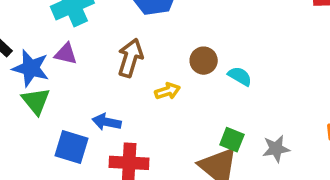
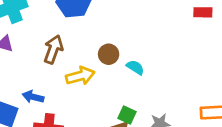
yellow arrow: (168, 91) -> (80, 76), size x1.5

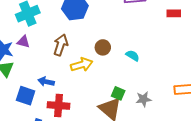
cyan semicircle: (135, 67) -> (133, 56), moved

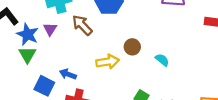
purple triangle: (23, 42) -> (50, 29), turned 40
brown arrow: (61, 45) -> (82, 25), moved, turned -70

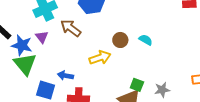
green triangle: (27, 55) -> (25, 64), size x1.4
cyan semicircle: (162, 60) -> (146, 40), moved

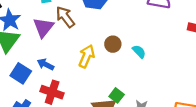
purple triangle: (42, 37) -> (43, 27), moved, size x1.5
yellow arrow: (100, 58) -> (87, 56), turned -65

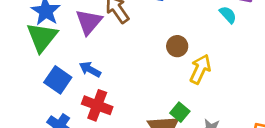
cyan semicircle: (139, 52) -> (228, 15), moved
yellow arrow: (87, 56) -> (200, 69), moved

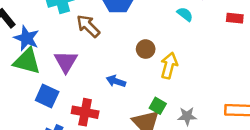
purple triangle: (89, 22) -> (66, 62), moved
green triangle: (42, 37) -> (27, 61), turned -44
blue arrow: (90, 69) -> (116, 81), moved

